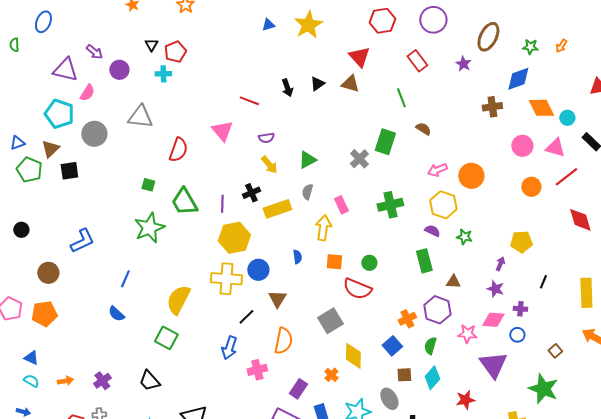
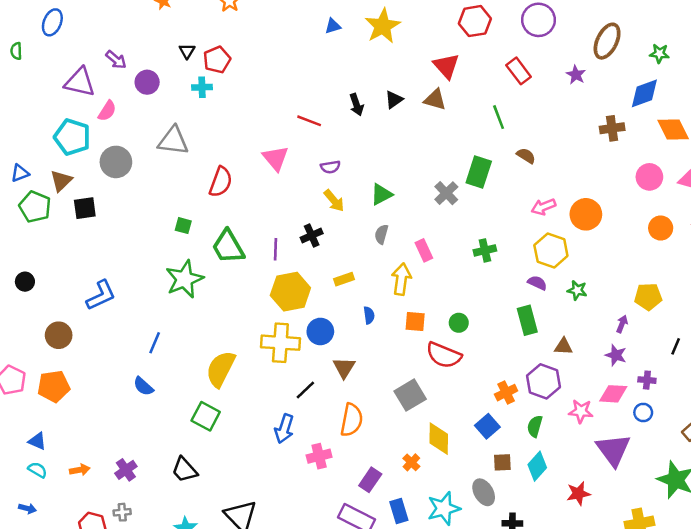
green cross: (390, 205) -> (485, 250), size x0.7
yellow rectangle: (277, 209) -> (344, 279), moved, size x0.6

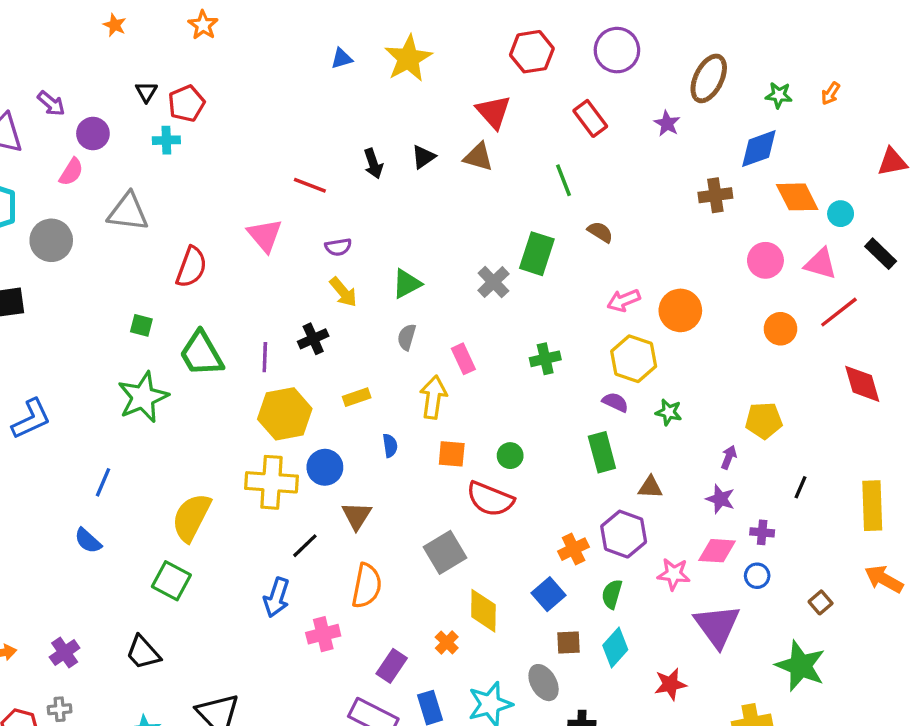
pink semicircle: (107, 111) -> (71, 172), moved

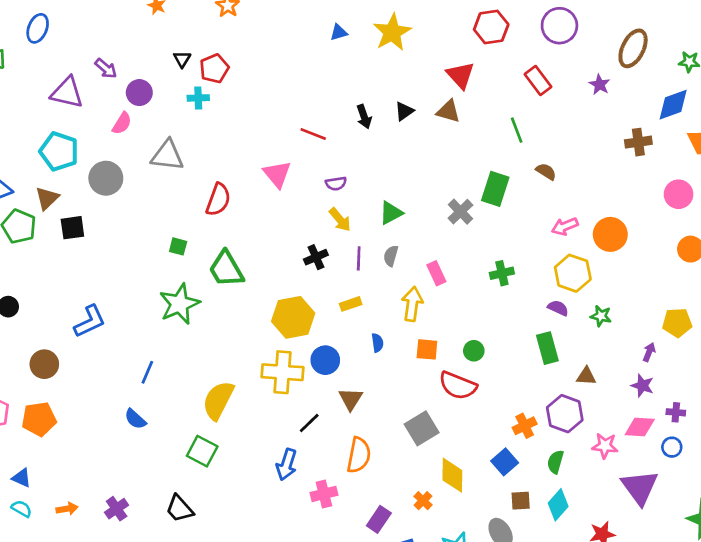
purple line: (265, 357) -> (359, 258), moved

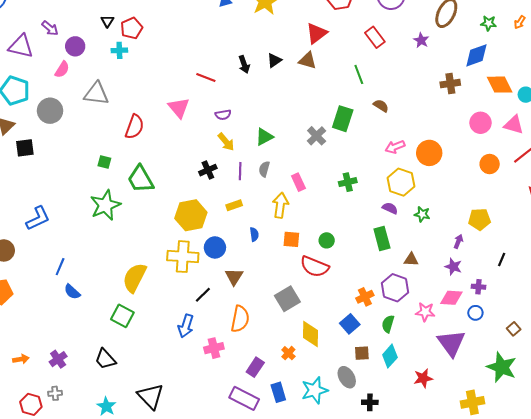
red triangle: (460, 75) -> (317, 33), turned 35
blue line: (147, 372) -> (60, 267), moved

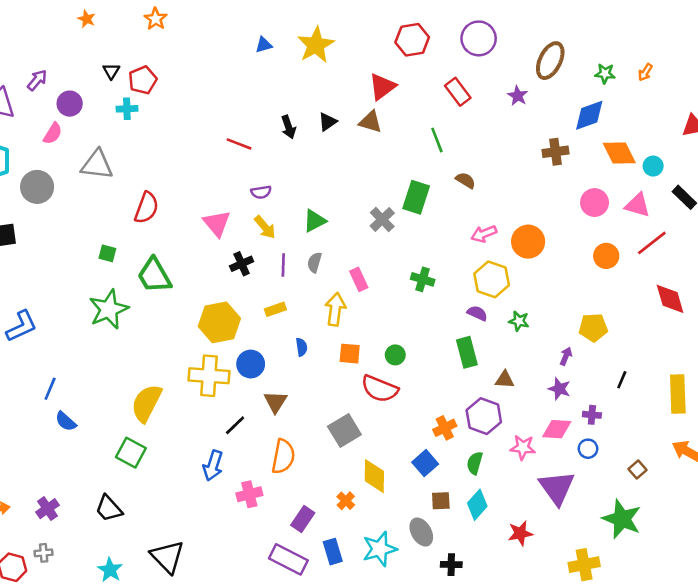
purple arrow: (50, 28) -> (37, 80), turned -90
pink triangle: (179, 108) -> (217, 223), moved
green cross: (348, 182) -> (423, 279), turned 30

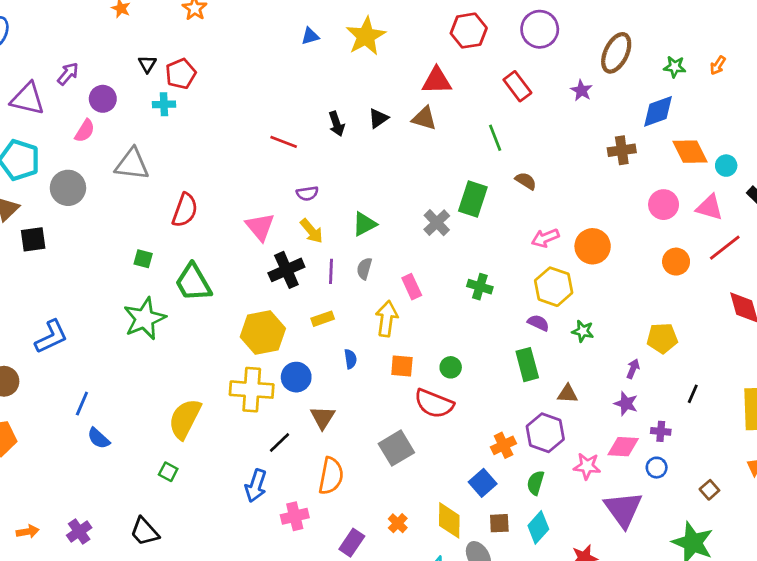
red triangle: (382, 87) -> (437, 81), turned 36
black cross: (242, 264) -> (286, 270), size x1.4
green square: (131, 453) -> (168, 472), size x0.6
yellow diamond: (374, 476) -> (449, 520), moved

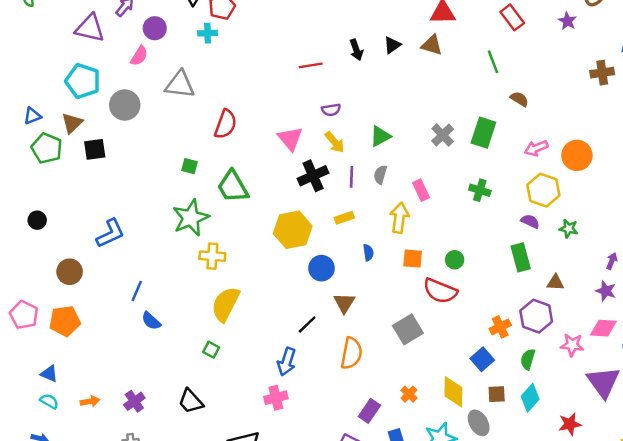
red line: (284, 142) -> (311, 65), turned -30
green rectangle: (473, 199) -> (483, 133), moved
yellow cross: (252, 390) -> (212, 256), moved, size x0.7
pink cross: (295, 516) -> (276, 398), moved

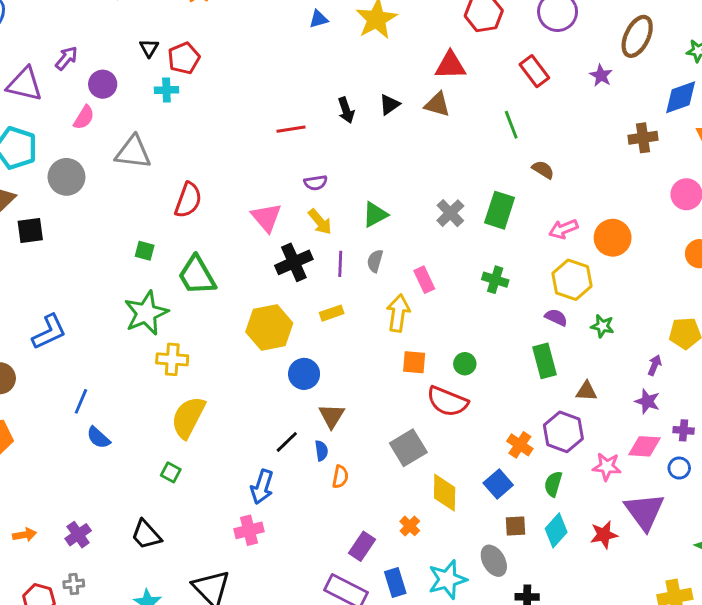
blue semicircle: (368, 253) -> (321, 451), moved
orange cross: (500, 327) -> (520, 445), turned -30
orange semicircle: (351, 353) -> (340, 477), size x0.6
yellow diamond: (453, 392) -> (445, 493), moved
red star: (570, 424) -> (604, 535), moved

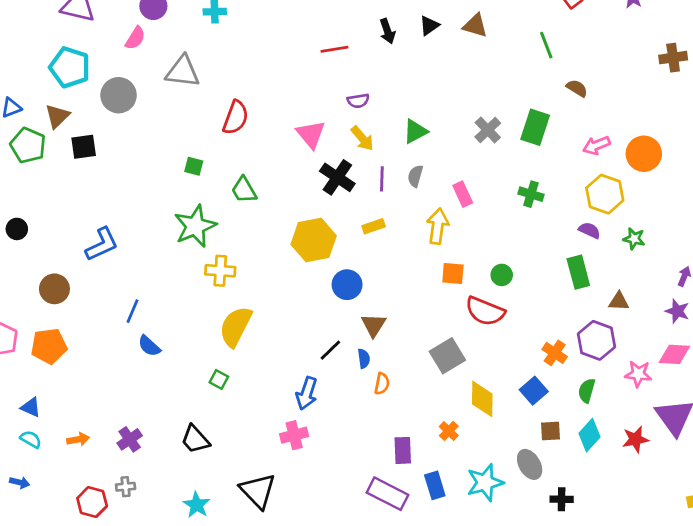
black cross: (294, 262) -> (337, 177), turned -32
green trapezoid: (197, 275) -> (244, 190), size x0.7
purple rectangle: (362, 546) -> (403, 450), turned -36

